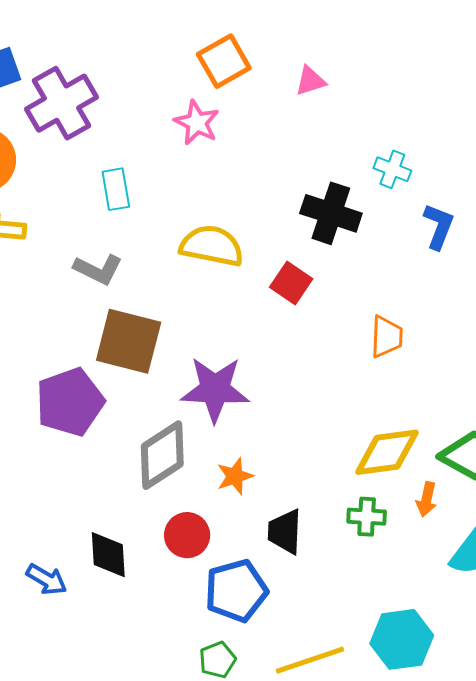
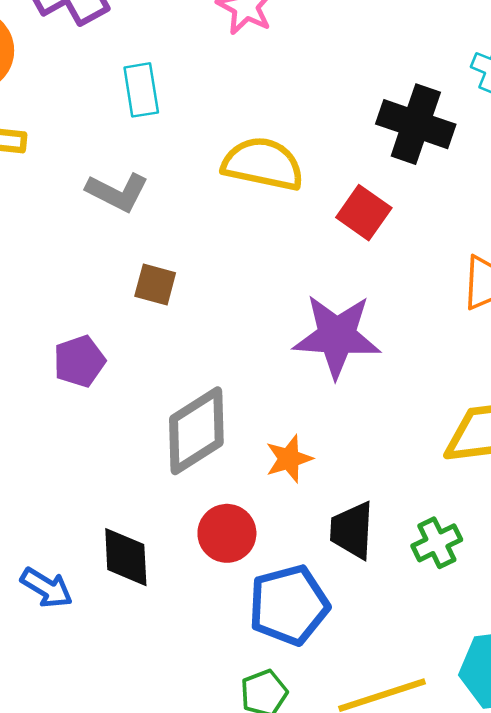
brown square: (129, 341) -> (155, 284), size x0.5
purple star: (215, 389) -> (337, 336), moved
purple pentagon: (70, 402) -> (79, 361), size x0.6
green cross: (367, 517) -> (437, 543), moved, turned -30

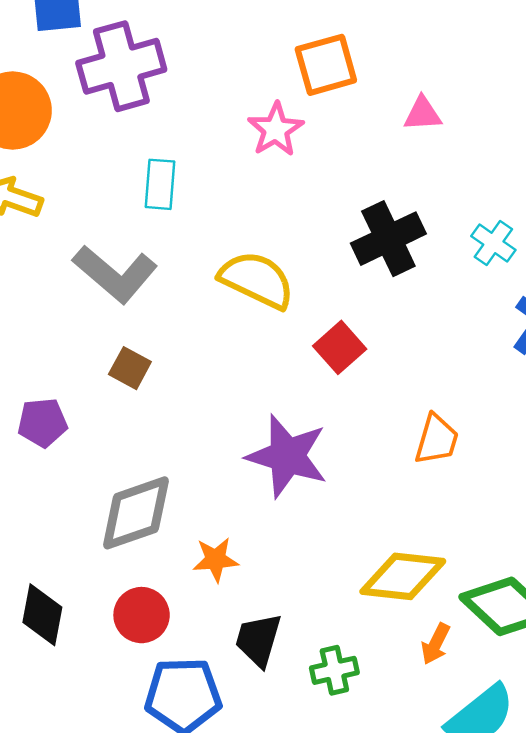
black cross: (416, 124) -> (388, 239), moved, turned 32
gray L-shape: (117, 192) -> (115, 274), size x1.4

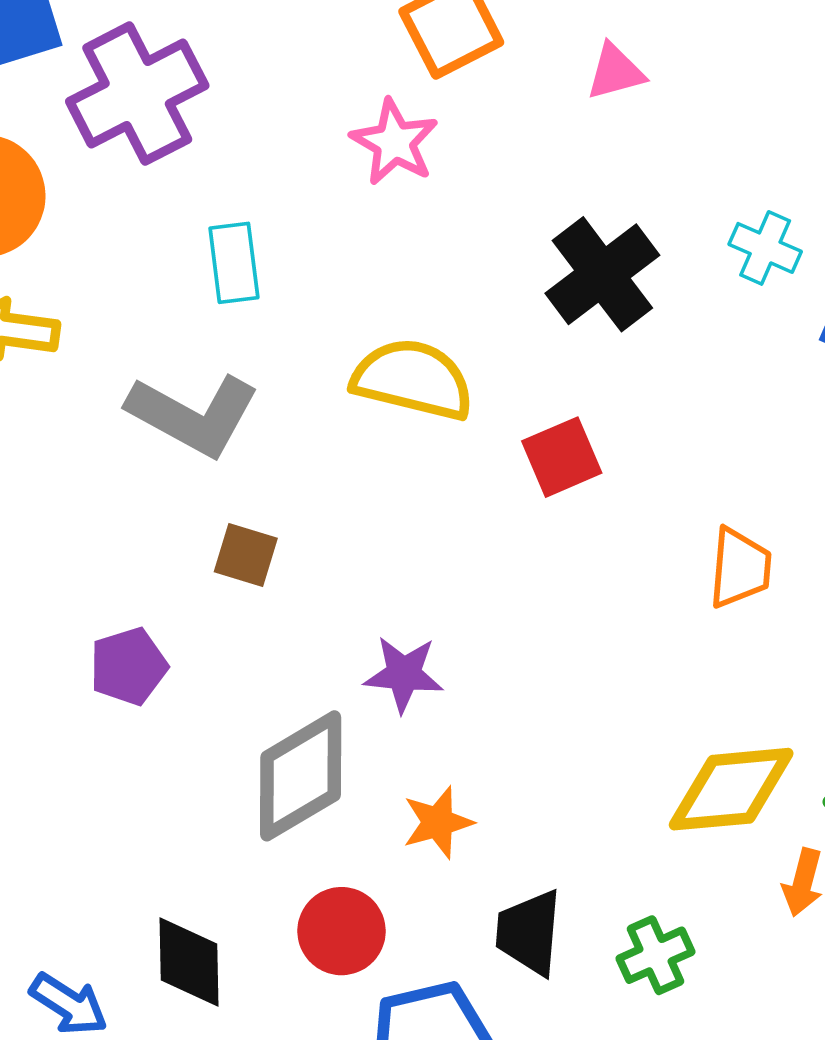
red square: (340, 347) -> (562, 457), turned 30
purple star: (287, 456) -> (404, 674), moved, size x0.6

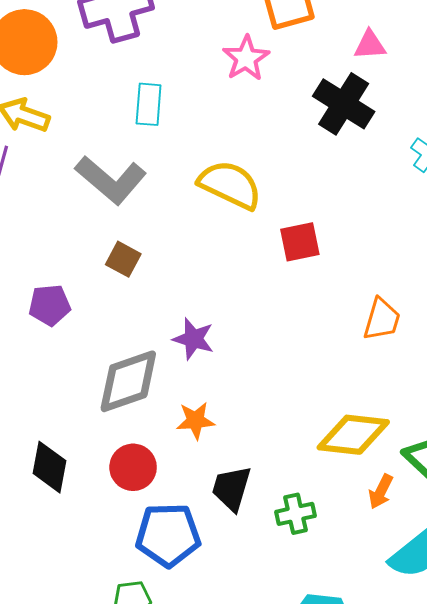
black cross: (602, 274) -> (344, 104), moved, turned -32

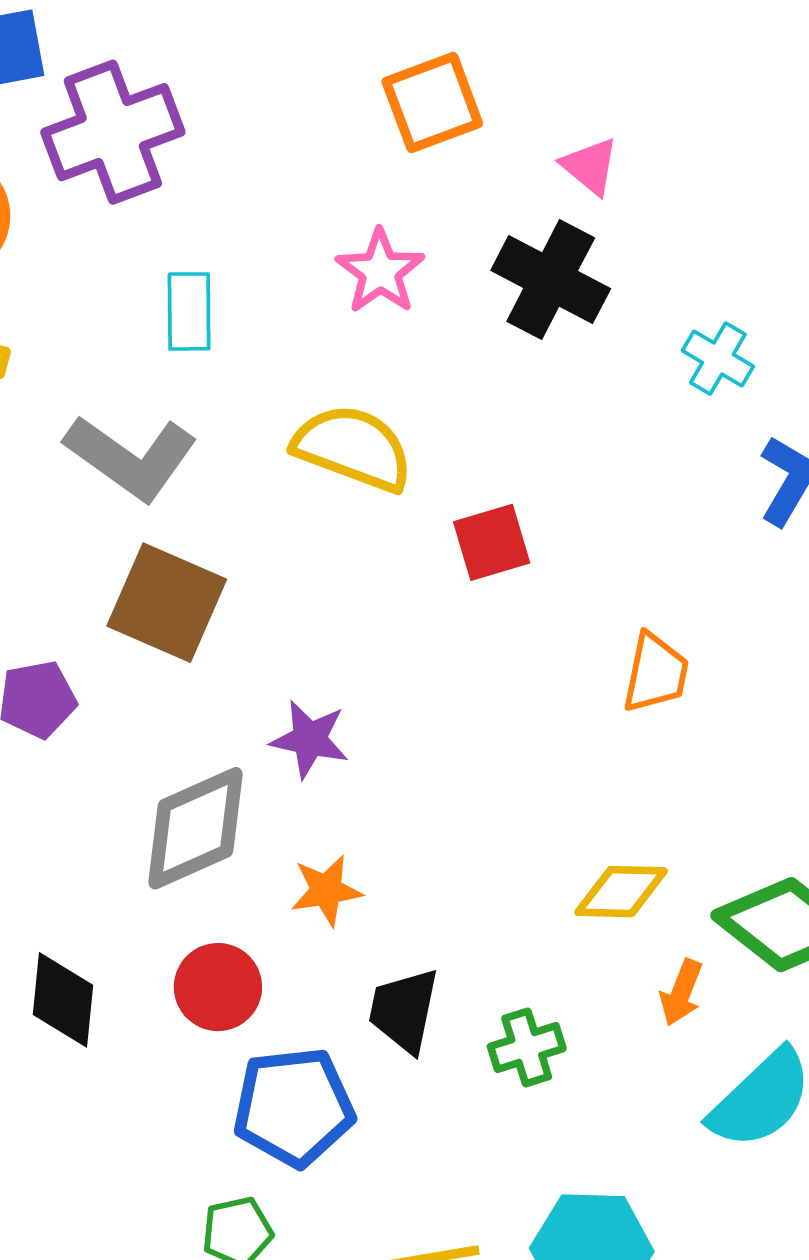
pink triangle: (370, 45) -> (590, 166), turned 48
pink star: (246, 58) -> (380, 271), moved
brown square: (123, 259) -> (167, 603), size x1.8
yellow diamond: (353, 435) -> (621, 892), size x0.7

